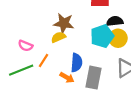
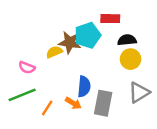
cyan pentagon: (102, 36) -> (88, 35), moved
yellow semicircle: (58, 37) -> (54, 52), moved
orange line: (44, 61) -> (47, 108), moved

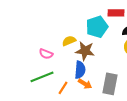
brown star: (70, 42) -> (85, 51), moved
blue semicircle: (84, 86) -> (80, 70), moved

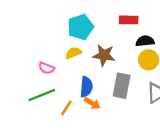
cyan pentagon: (97, 27) -> (80, 27), moved
brown star: (85, 51) -> (104, 55), moved
gray rectangle: (110, 84) -> (122, 86), moved

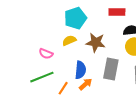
orange arrow: (92, 103) -> (86, 84), turned -72

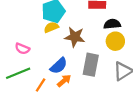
yellow semicircle: (69, 40) -> (51, 27), moved
blue semicircle: (80, 70) -> (59, 66), turned 42

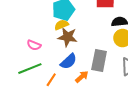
brown star: (75, 37) -> (68, 37), moved
orange arrow: (64, 81) -> (82, 77), moved

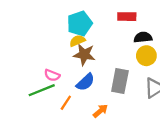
pink semicircle: (34, 45) -> (52, 75), moved
orange arrow: (82, 77) -> (100, 111), moved

